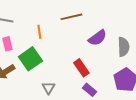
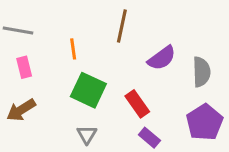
brown line: (71, 17) -> (122, 26), turned -65
green square: (30, 59) -> (88, 90), moved, turned -30

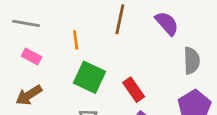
purple semicircle: (162, 58) -> (167, 23), moved, turned -96
pink rectangle: (24, 67) -> (32, 57), turned -48

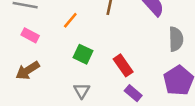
orange line: (76, 40) -> (70, 20), turned 48
green square: (90, 77) -> (83, 54), size x0.7

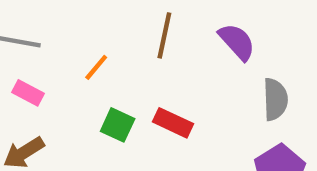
red rectangle: (123, 65) -> (173, 123), moved, turned -30

